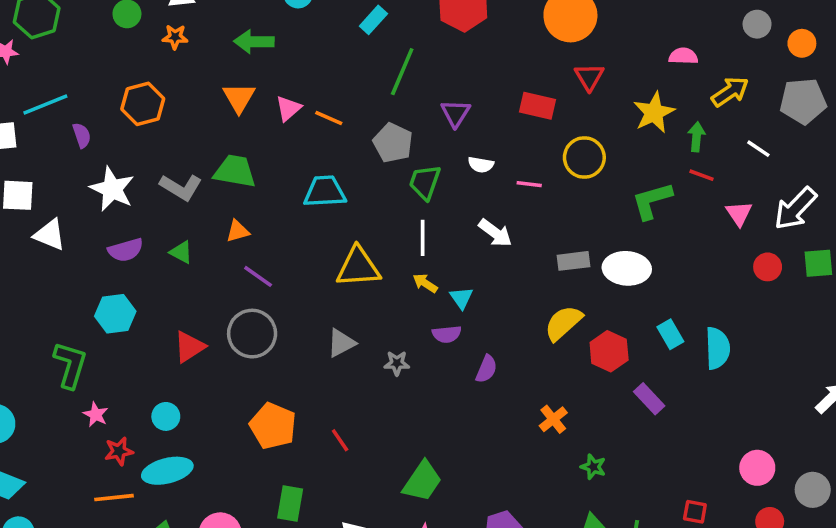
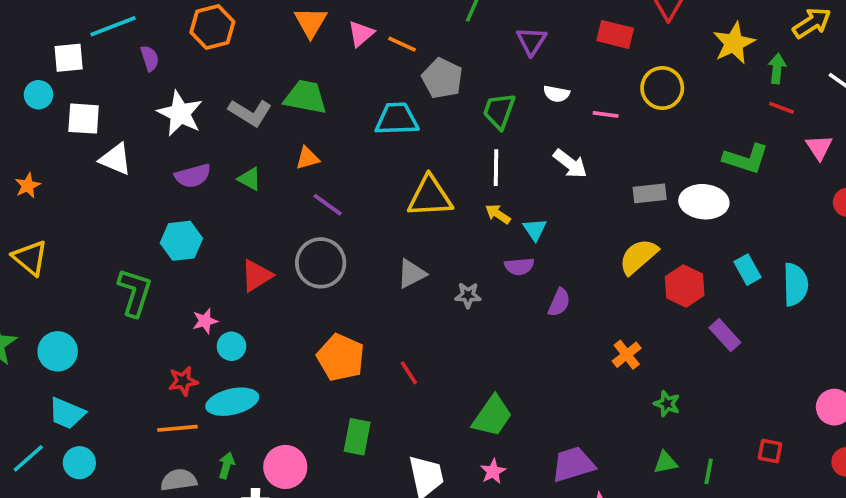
gray pentagon: (393, 143) -> (442, 78), moved
green L-shape: (652, 201) -> (746, 159), moved, turned -147
pink star: (96, 414) -> (205, 321), moved, turned 30

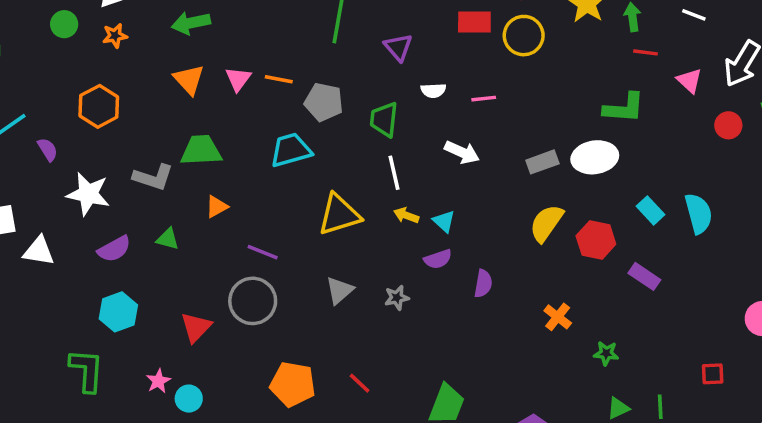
yellow circle: (662, 88) -> (524, 36), moved
purple line: (328, 205) -> (263, 252), moved

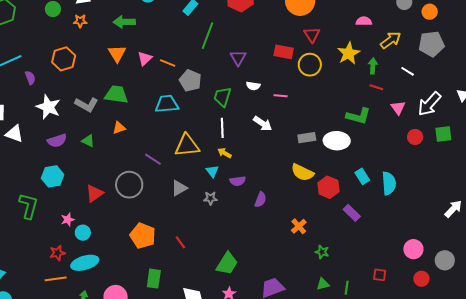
cyan triangle: (444, 221) -> (212, 171), moved
yellow semicircle: (546, 223) -> (302, 172), turned -110
purple line: (263, 252) -> (153, 159), moved

